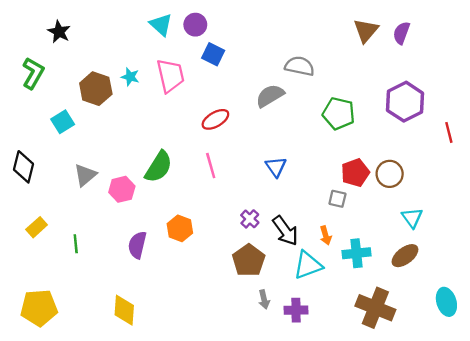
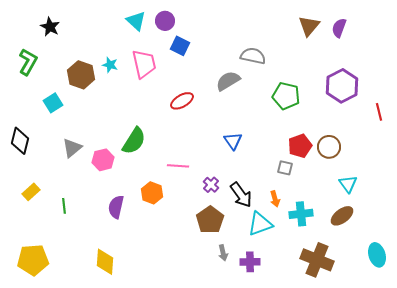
pink line: (211, 166) -> (178, 166), moved, turned -70

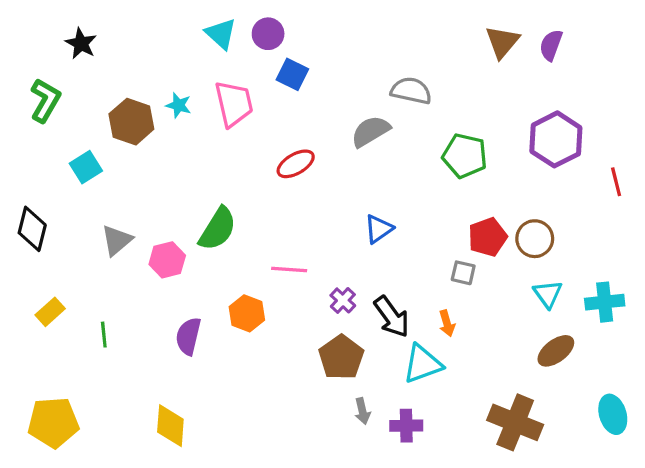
blue triangle: (233, 141) -> (379, 229), turned 30
cyan triangle: (348, 184) -> (548, 294), moved
cyan cross: (301, 214) -> (605, 302), moved

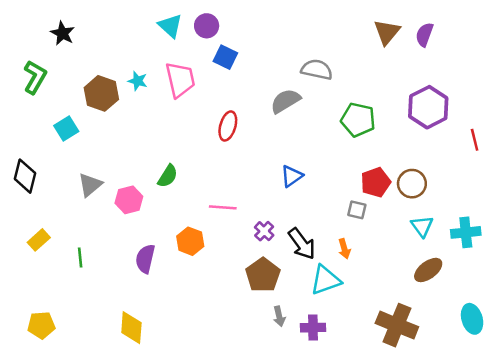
red ellipse: (296, 164) -> (228, 126), turned -44
green semicircle: (218, 229) -> (168, 176), size x0.7
yellow pentagon: (53, 422) -> (41, 325), size x0.7

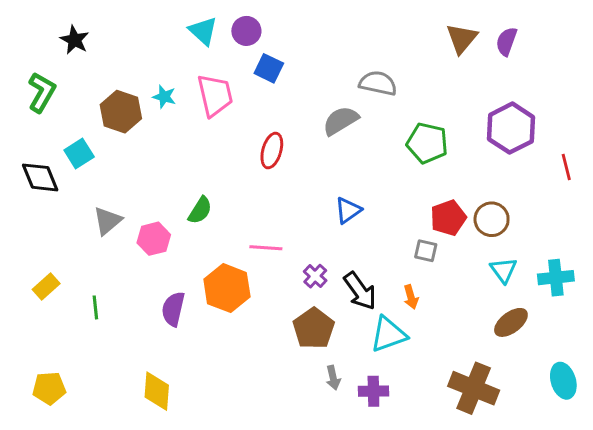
black diamond: (25, 176) -> (40, 177), moved, turned -36
orange hexagon: (190, 241) -> (227, 288), size x1.4

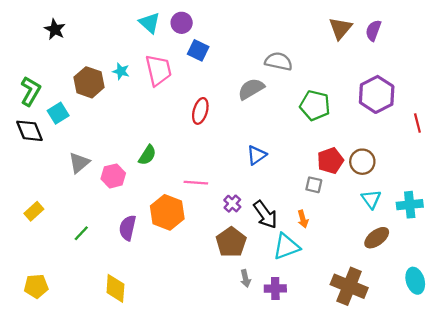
green L-shape: (42, 92) -> (31, 91), moved
green line: (95, 307) -> (81, 233), moved, turned 49

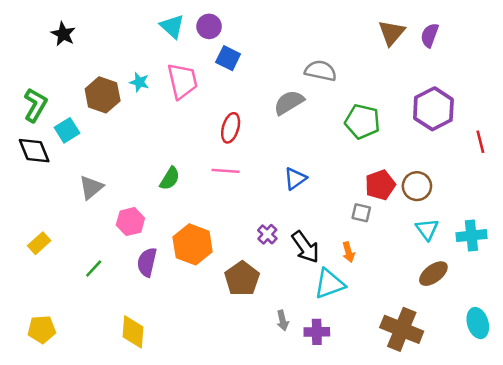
pink hexagon: (113, 176) -> (130, 222), moved
pink line: (196, 183) -> (226, 171), moved
brown pentagon: (231, 242) -> (242, 279), moved

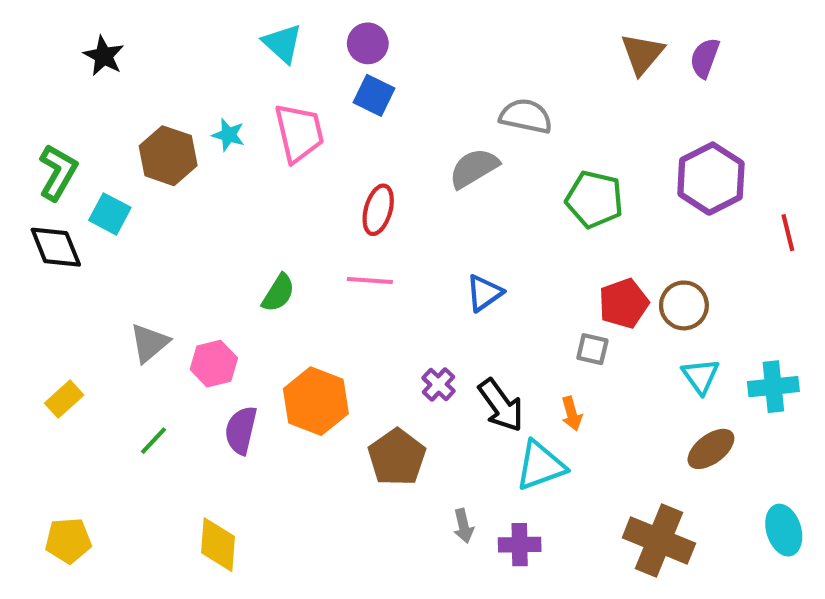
purple circle: (209, 26) -> (368, 43), moved
cyan square: (67, 130) -> (110, 214), turned -30
gray triangle: (91, 187) -> (149, 343), moved

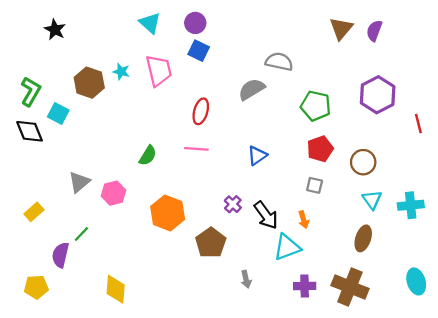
red pentagon: (624, 303) -> (320, 149), moved
purple semicircle: (241, 430) -> (60, 255), moved
brown ellipse: (711, 449) -> (363, 238), moved, turned -35
purple cross: (520, 545) -> (305, 286), moved

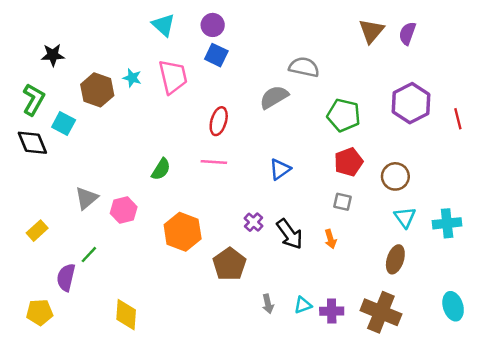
black star: (55, 30) -> (53, 55), moved, turned -30
red line: (418, 123) -> (458, 119), moved
cyan triangle: (287, 247) -> (303, 305), moved, size x0.6

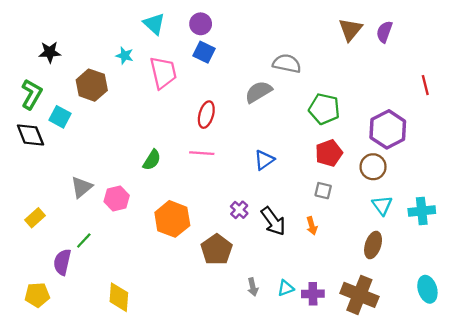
cyan star: (132, 78) -> (125, 56), moved
purple hexagon: (411, 103) -> (388, 129), moved
red line: (458, 119) -> (425, 85), moved

